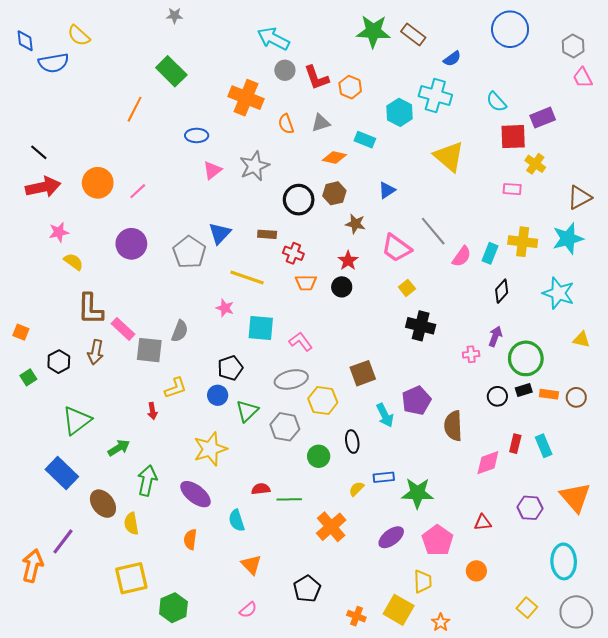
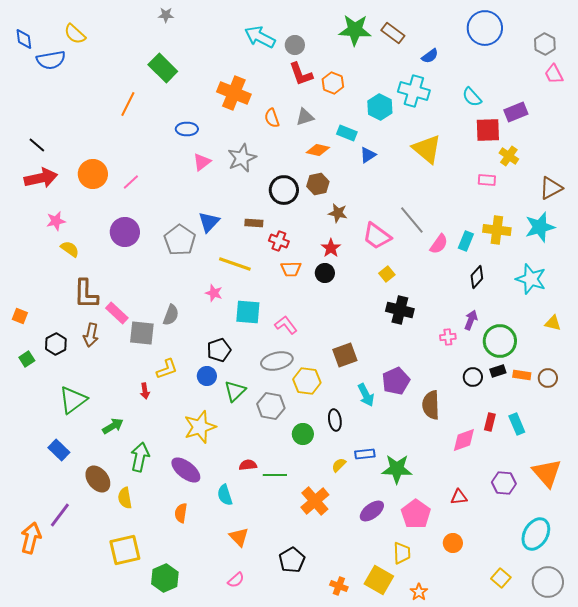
gray circle: (285, 70) -> (295, 45), moved
blue triangle: (387, 190) -> (368, 155), moved
blue rectangle: (62, 473) -> (59, 450), size x0.7
cyan ellipse: (564, 561) -> (536, 534), turned 32

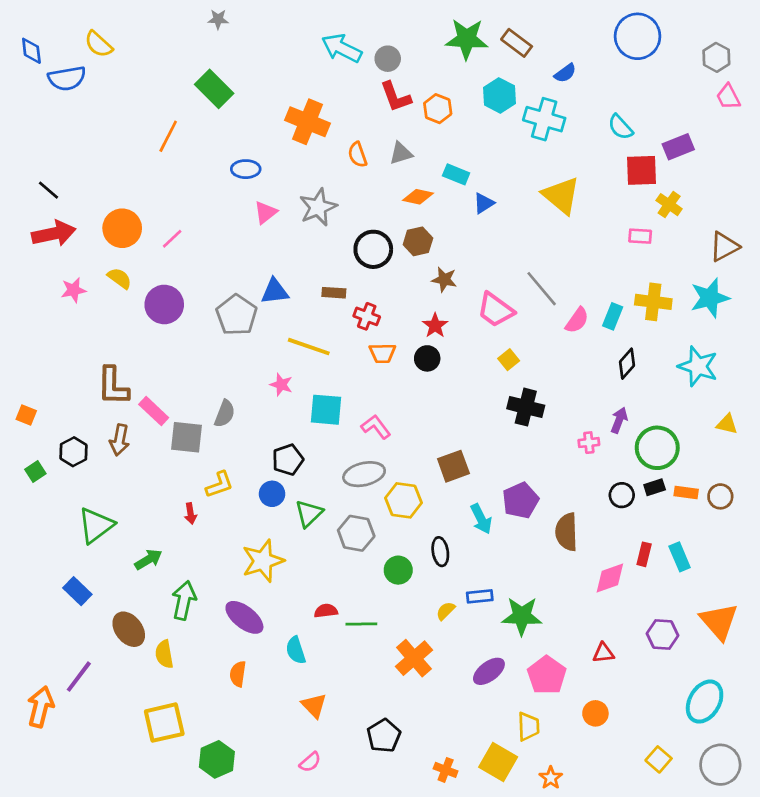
cyan hexagon: (380, 107) -> (499, 95), moved
blue triangle: (209, 222) -> (275, 291), turned 40
yellow semicircle: (70, 249) -> (120, 278), moved

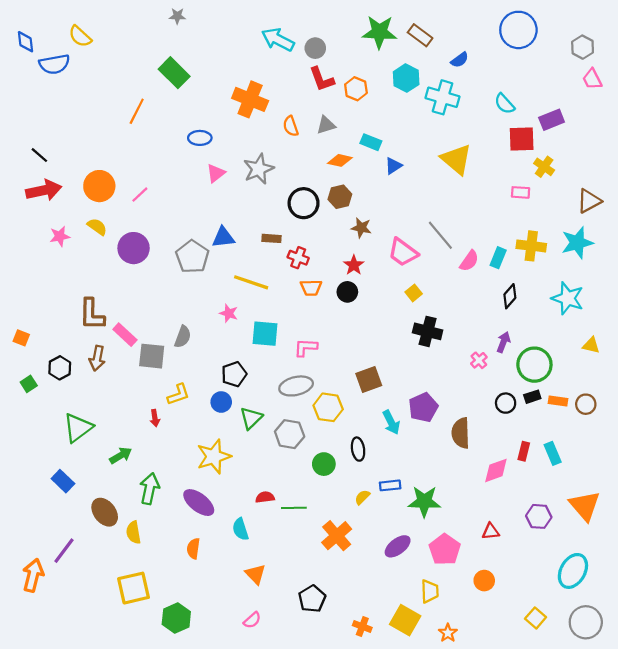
pink L-shape: (376, 427) -> (306, 347), turned -50
pink cross: (589, 443) -> (479, 360), turned -35

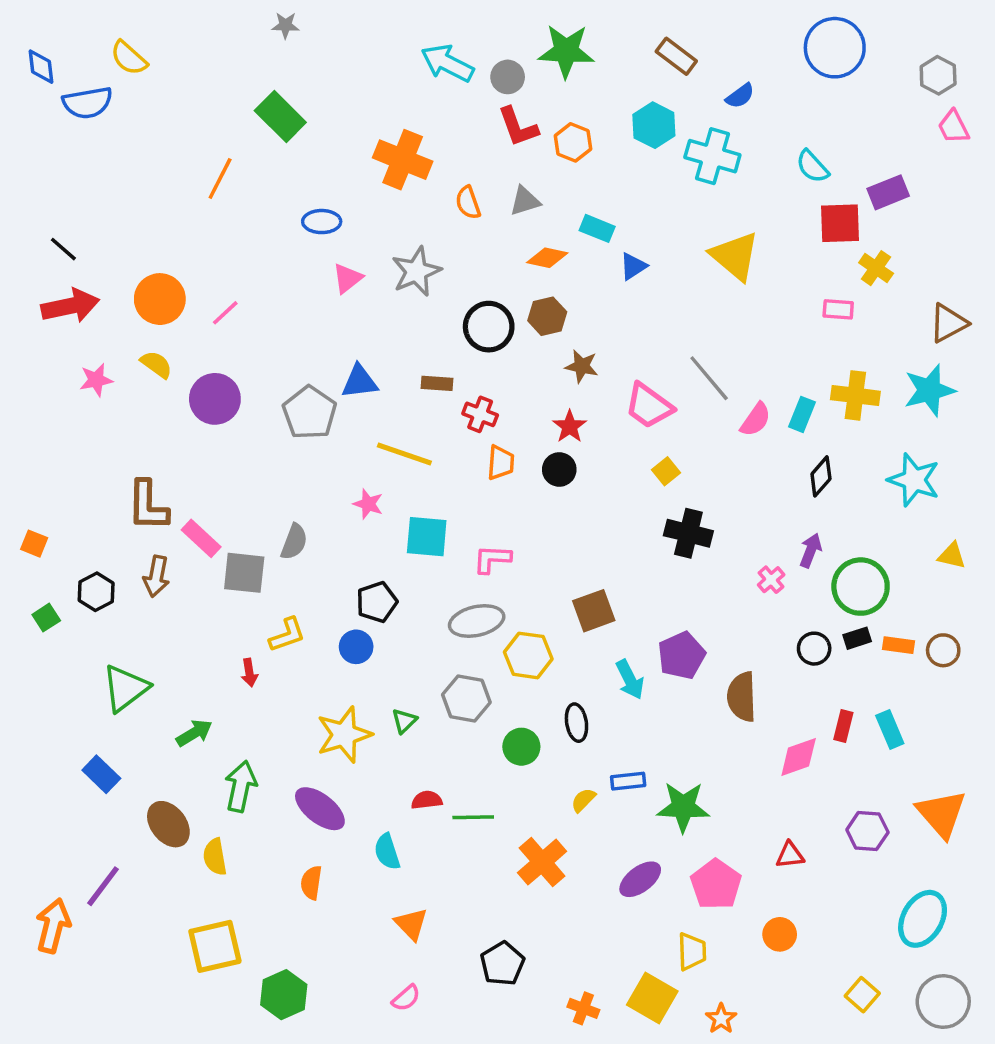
green star: (379, 32) -> (566, 51), moved
orange trapezoid: (311, 288) -> (501, 463), turned -85
green triangle: (251, 418) -> (404, 721), moved, size x0.7

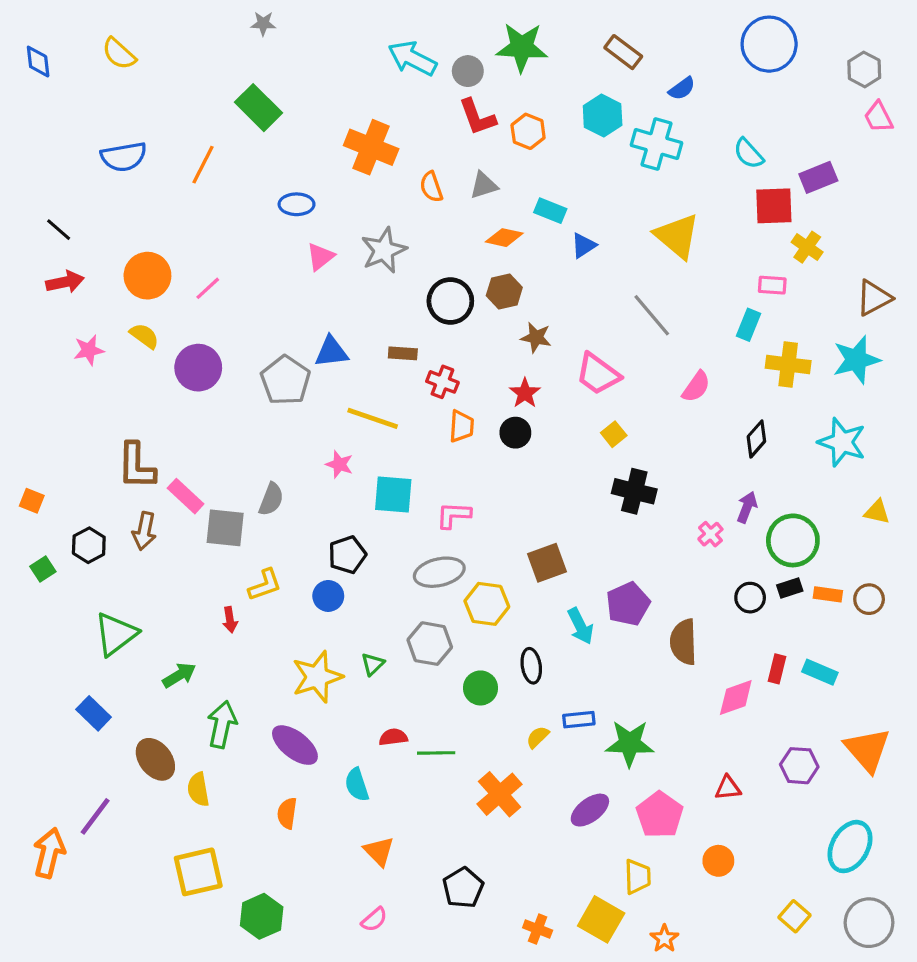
blue semicircle: (88, 103) -> (124, 157), moved
red arrow: (70, 306) -> (65, 282), size x0.7
gray line: (709, 378) -> (652, 315), moved
cyan rectangle: (802, 414) -> (748, 325), moved
cyan rectangle: (890, 729) -> (820, 672), turned -44

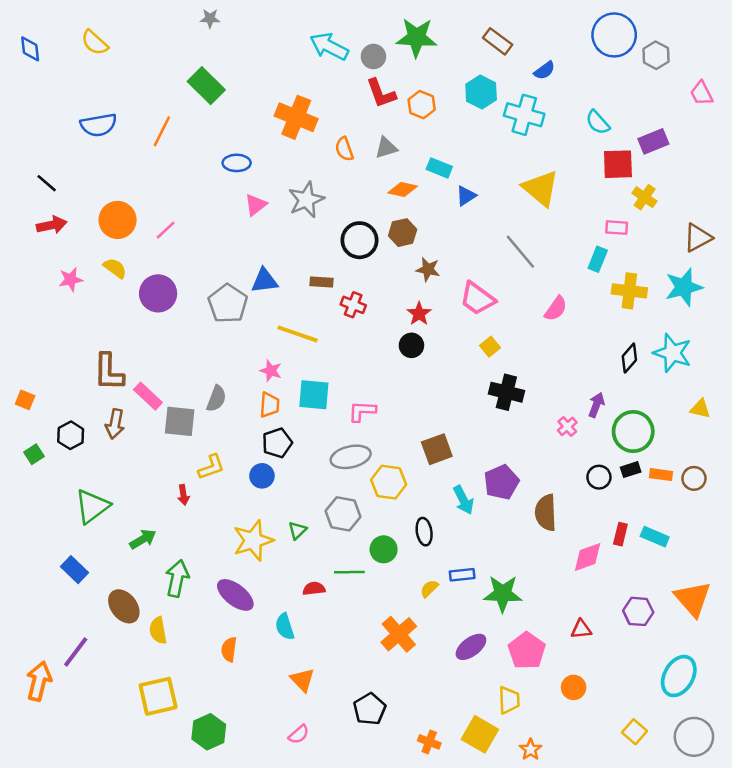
gray hexagon: (864, 69) -> (656, 55), moved
orange trapezoid: (461, 426) -> (270, 405), moved
black diamond: (756, 439) -> (629, 358), moved
green line: (436, 753) -> (349, 572), moved

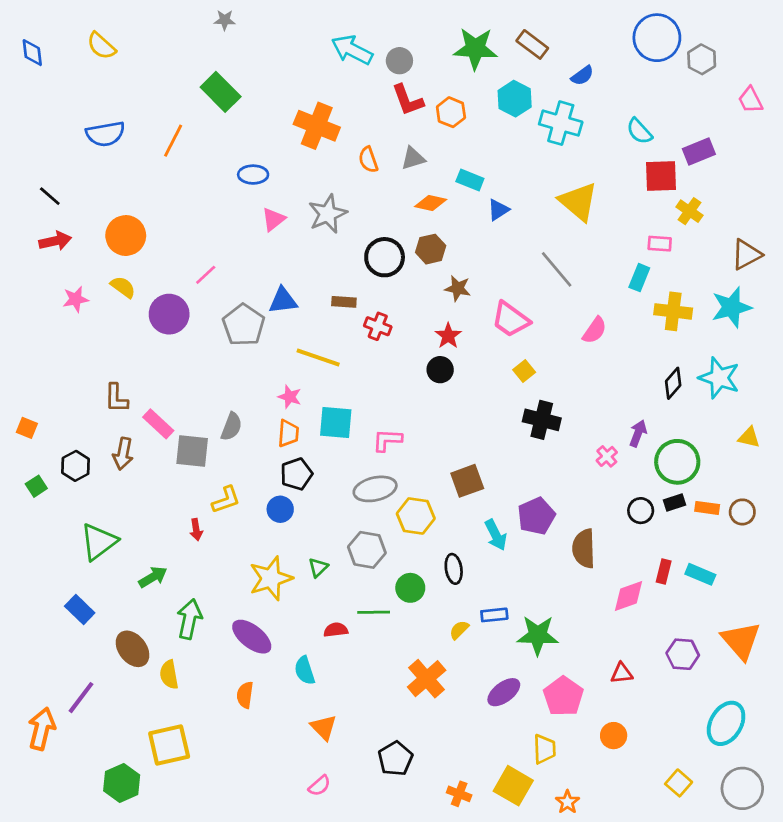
green star: (417, 38) -> (475, 49), moved
pink line: (166, 230) -> (206, 275), moved
brown L-shape: (109, 372) -> (116, 398), size x0.7
green hexagon: (209, 732) -> (122, 783), moved

